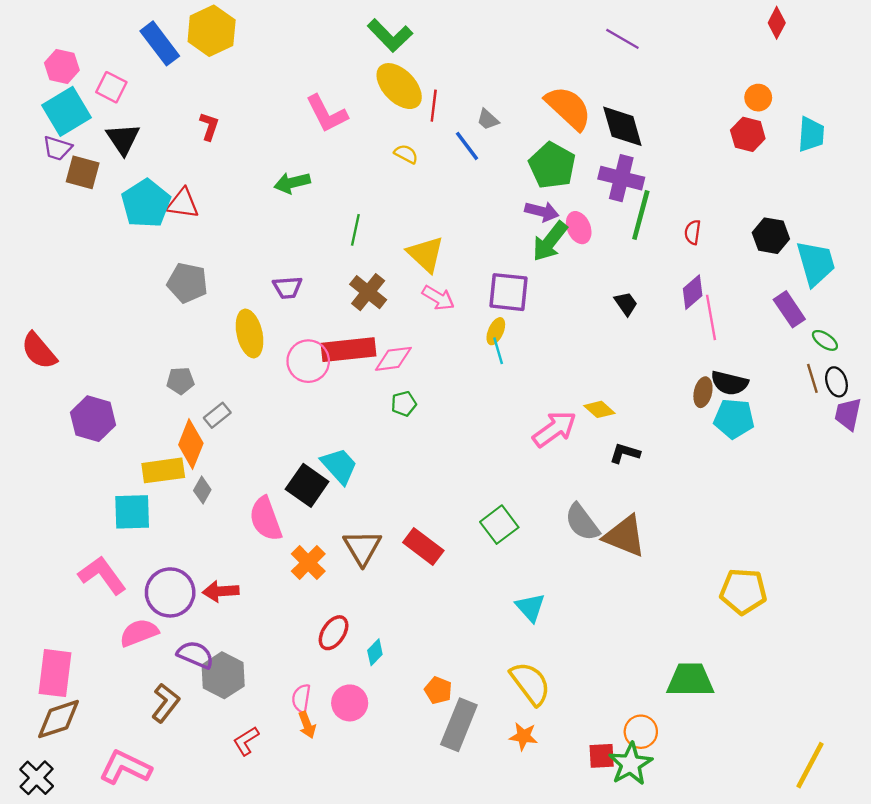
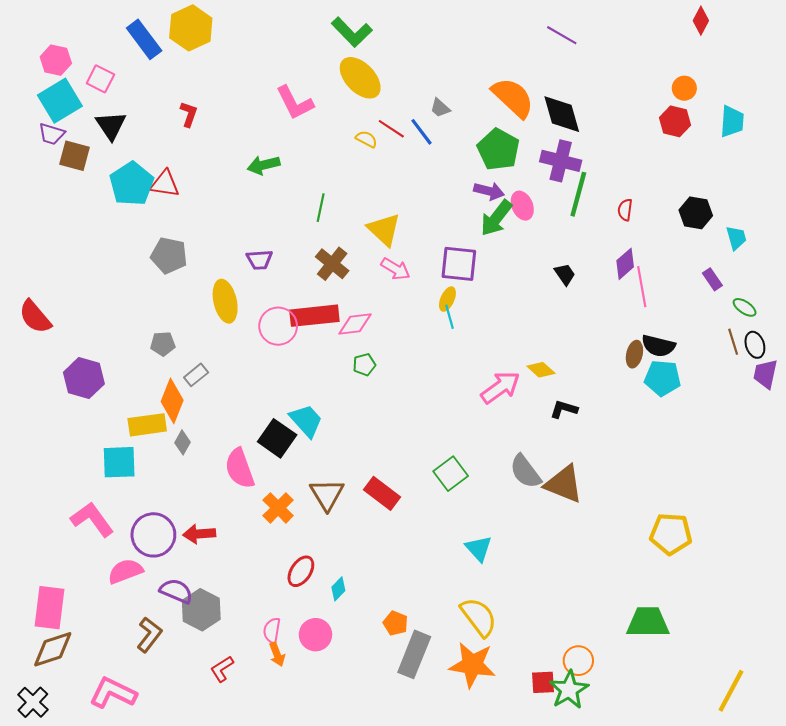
red line: (434, 106) -> (391, 129), moved, turned -64
cyan trapezoid: (816, 263) -> (736, 238), size x0.6
purple rectangle: (789, 309) -> (712, 279), size x0.7
green trapezoid: (690, 680) -> (648, 622), moved
orange star: (523, 736) -> (472, 665), size x1.8

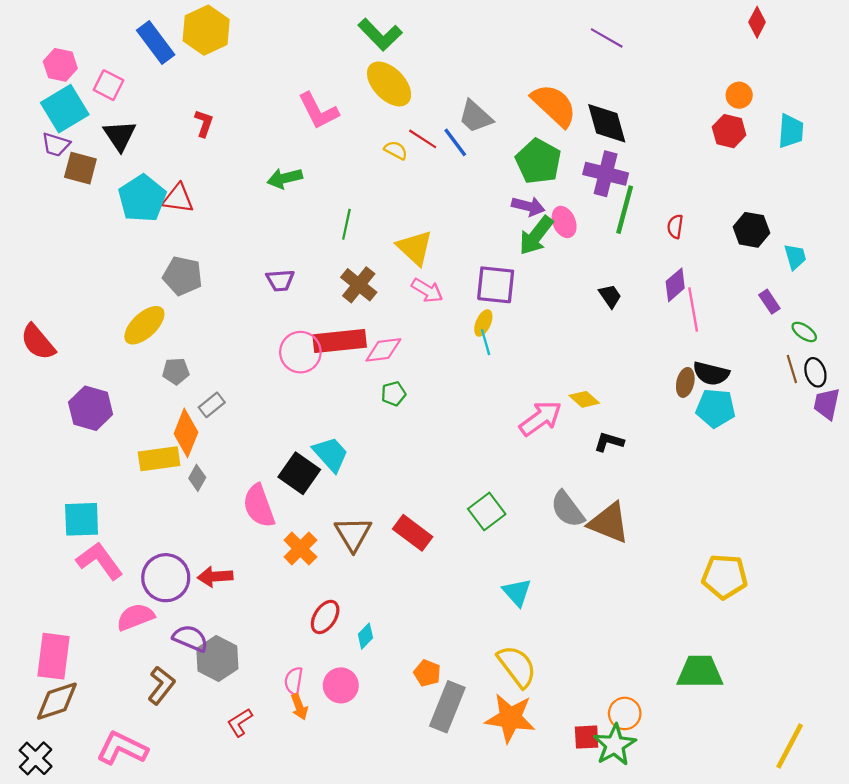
gray trapezoid: (440, 108) -> (475, 117), size x1.6
yellow ellipse: (225, 301) -> (144, 325), moved, turned 60
cyan square: (119, 462) -> (82, 519), moved

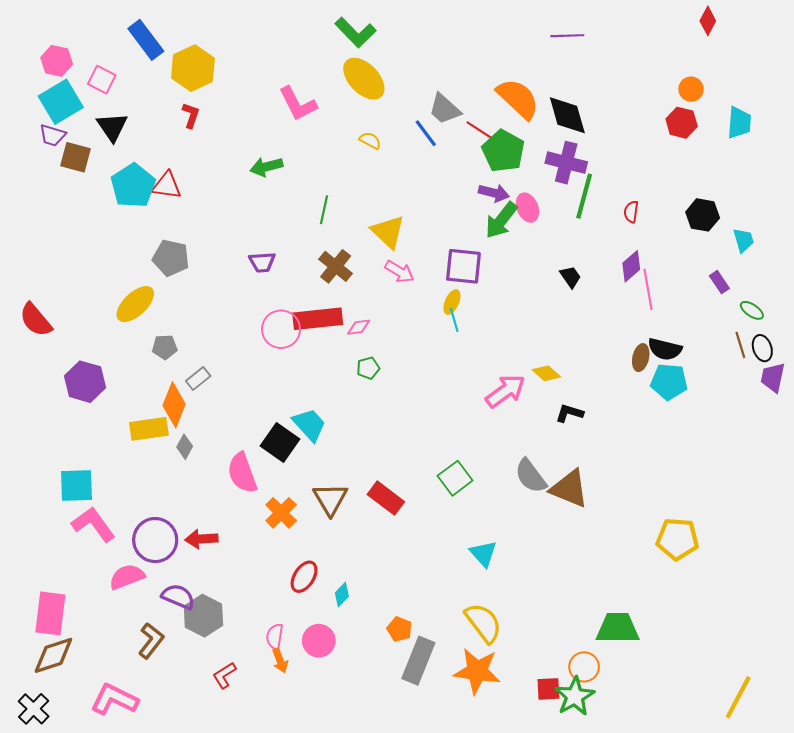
yellow hexagon: (206, 30) -> (193, 68), moved
purple line: (607, 38) -> (567, 36), turned -32
red line: (423, 139) -> (479, 130), moved
pink diamond: (383, 350) -> (359, 327), size x0.7
green trapezoid: (700, 672) -> (618, 628), moved

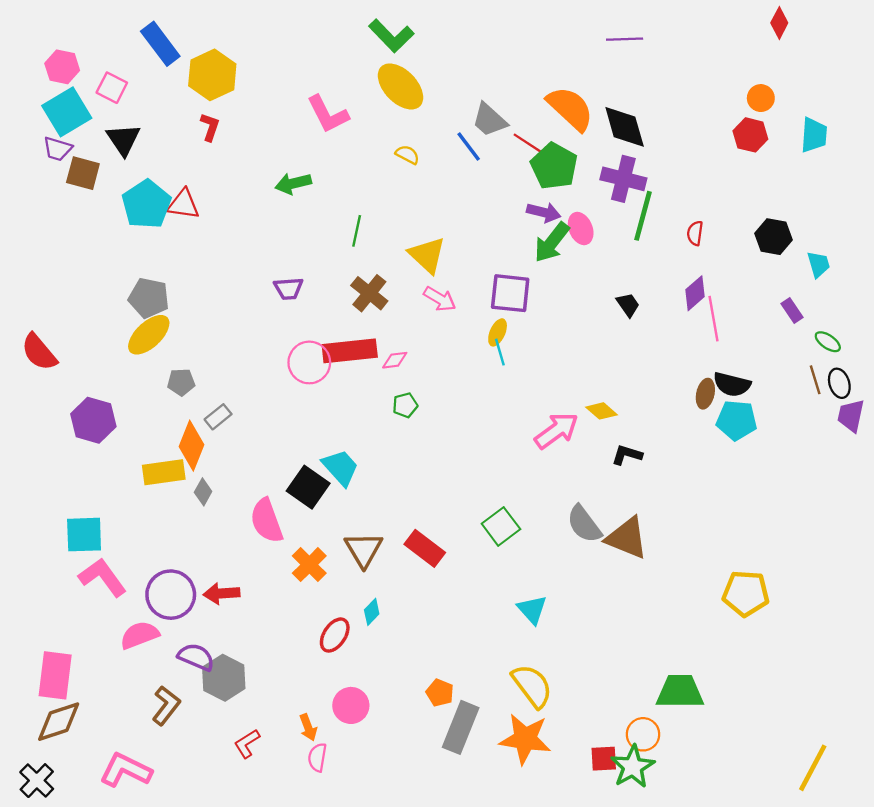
gray pentagon: (171, 258) -> (149, 298), moved
cyan diamond: (342, 595) -> (372, 612), moved
pink semicircle: (275, 636) -> (317, 757), moved

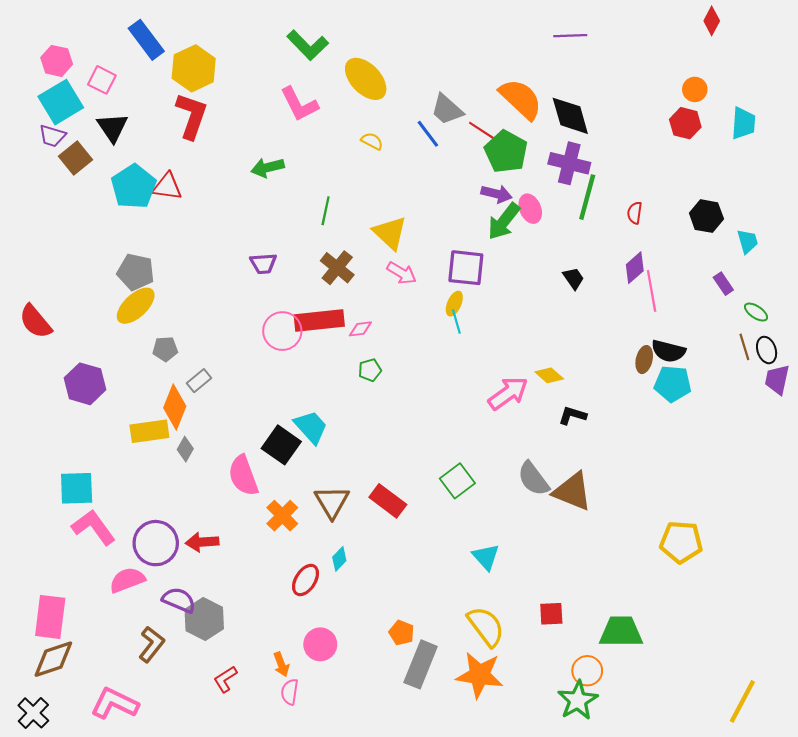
green L-shape: (391, 36) -> (308, 45), moved
red L-shape: (210, 127) -> (192, 116), size x1.8
brown square: (83, 173) -> (76, 158), turned 36
red square: (604, 759) -> (551, 614), moved

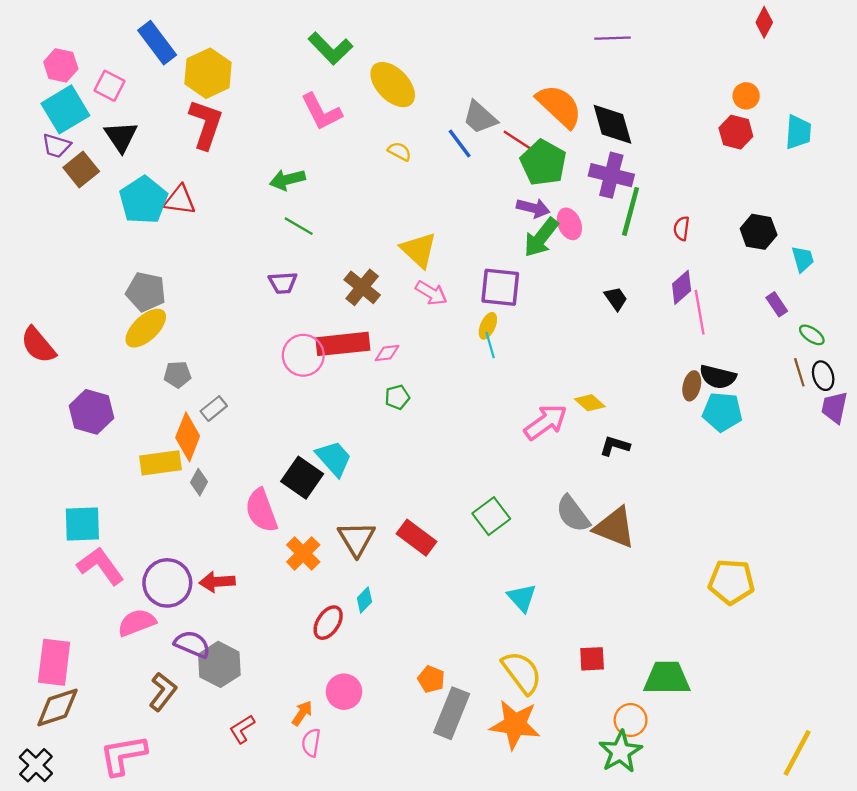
green line: (326, 211) -> (299, 226), moved, turned -72
orange arrow: (281, 664) -> (302, 713), turned -125
pink L-shape: (115, 703) -> (123, 755), turned -36

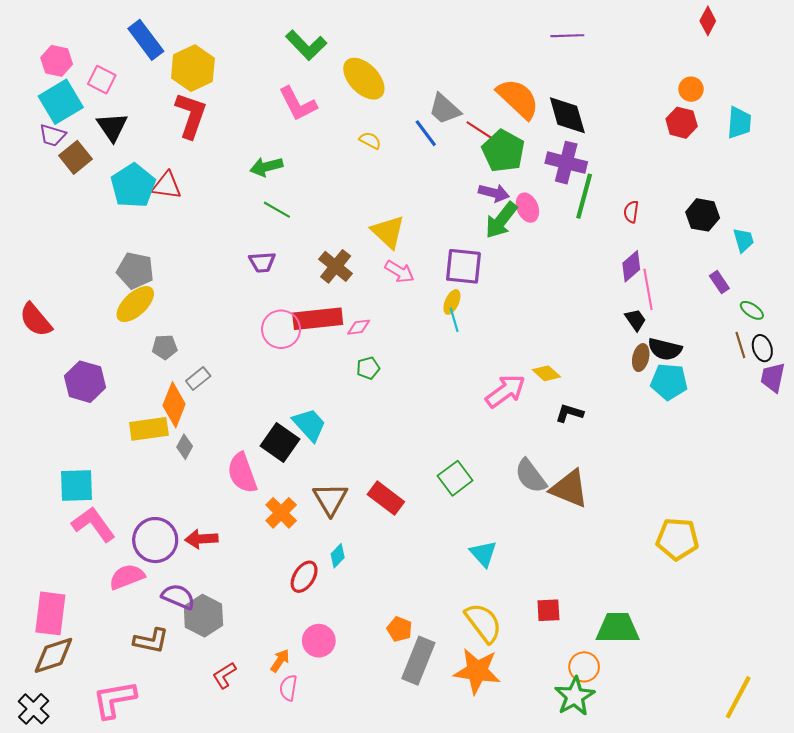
black trapezoid: (616, 299) -> (635, 320), moved
brown L-shape: (163, 692) -> (151, 641), turned 64

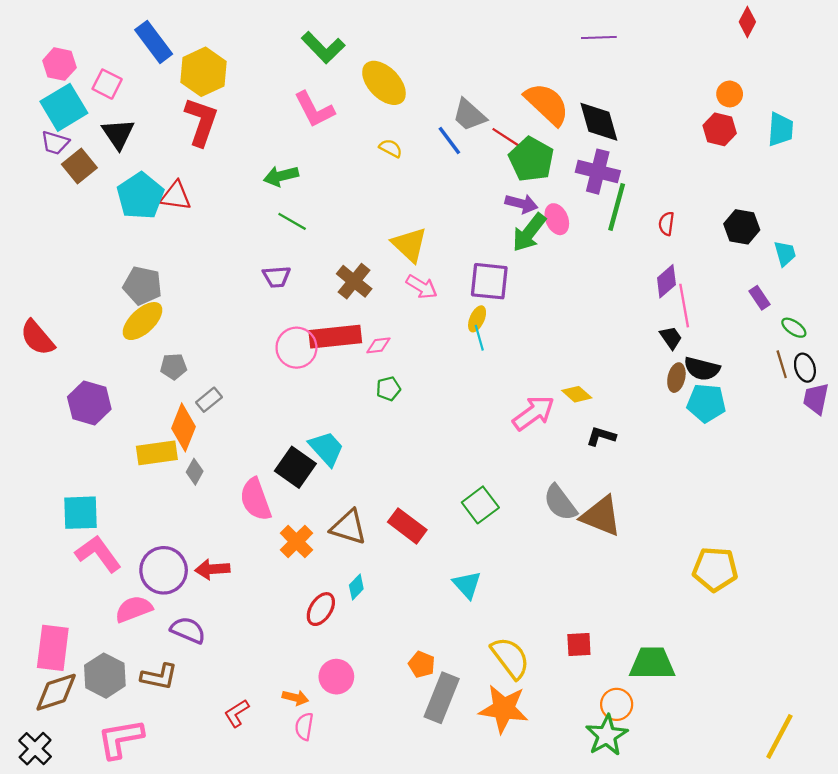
brown triangle: (330, 499) -> (349, 527), turned -42
cyan triangle: (483, 554) -> (467, 585), moved
gray hexagon: (203, 616) -> (105, 676), moved
orange arrow: (280, 661) -> (295, 698), turned 70

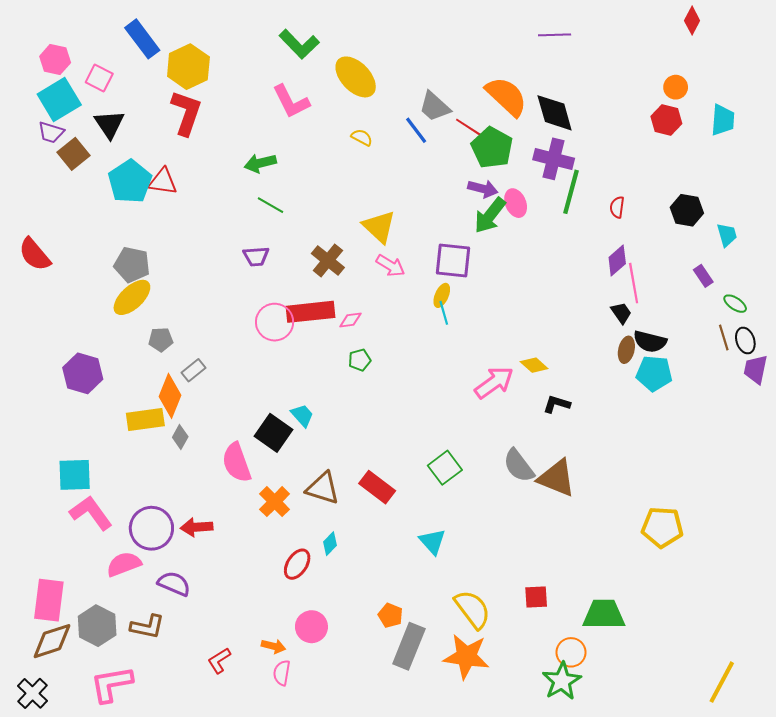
red semicircle: (37, 338) -> (35, 254), moved
cyan trapezoid: (326, 448) -> (302, 415), size x0.7

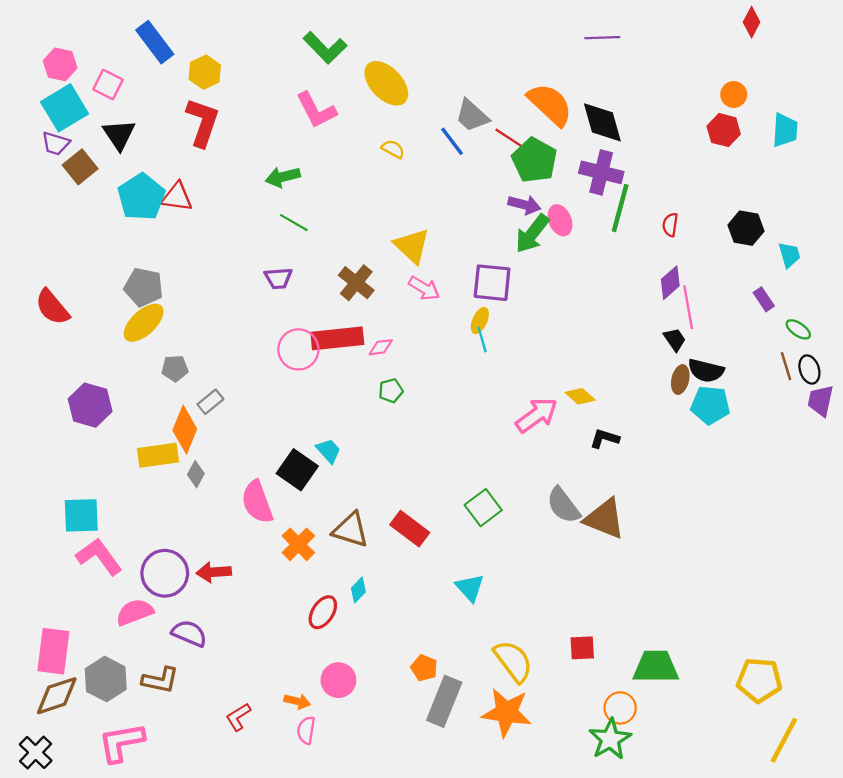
yellow hexagon: (188, 67) -> (205, 72), size x0.7
red semicircle: (35, 254) -> (52, 307), moved
yellow pentagon: (662, 527) -> (759, 680), moved

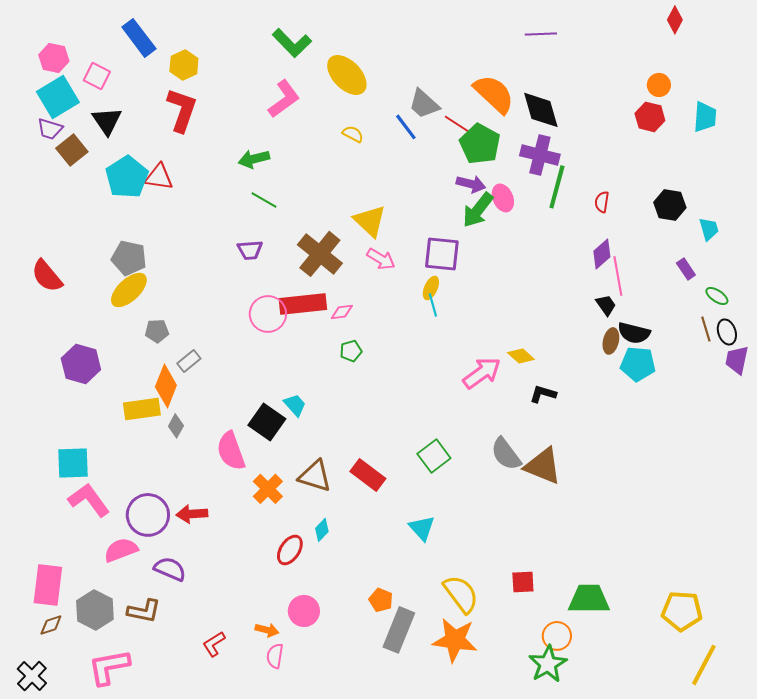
pink L-shape: (316, 110) -> (284, 99), turned -99
brown cross: (356, 283) -> (320, 254), size x1.4
brown diamond: (57, 696) -> (51, 625), size x0.6

